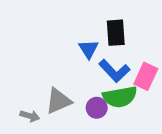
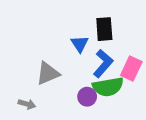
blue L-shape: (114, 71) -> (103, 64), turned -96
gray triangle: (58, 101) -> (48, 73), moved

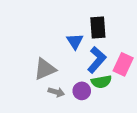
green semicircle: (108, 87) -> (101, 82), size x0.7
gray arrow: (27, 104) -> (56, 92), moved

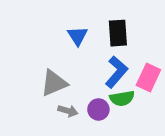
blue triangle: (75, 41) -> (78, 36), moved

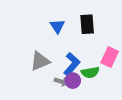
blue L-shape: (117, 72) -> (72, 64), moved
gray arrow: (68, 111) -> (61, 82), moved

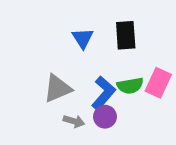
green semicircle: (90, 72) -> (130, 86), moved
gray arrow: (61, 82) -> (74, 121), moved

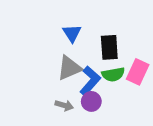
black rectangle: (126, 35) -> (109, 47), moved
gray triangle: (58, 89) -> (69, 68), moved

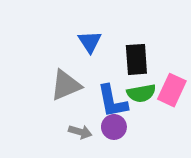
gray triangle: (69, 68) -> (66, 85), moved
blue L-shape: (90, 81) -> (112, 101), turned 128

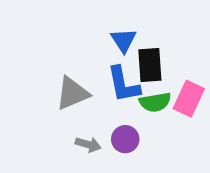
blue triangle: (90, 42) -> (123, 40), moved
blue L-shape: (112, 101) -> (123, 84), moved

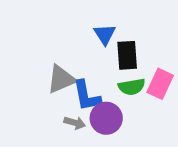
blue L-shape: (123, 84) -> (87, 96), moved
purple circle: (125, 139) -> (106, 118), size x1.4

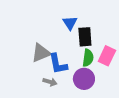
green semicircle: (132, 87) -> (88, 58), turned -72
purple circle: (106, 118) -> (84, 79), moved

